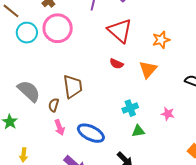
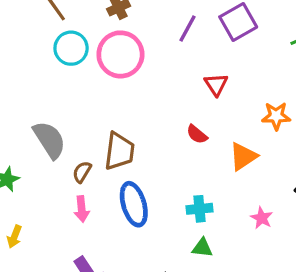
red triangle: (120, 31) -> (216, 84), size x0.6
pink star: (168, 114) -> (262, 218), moved
blue ellipse: (91, 133) -> (134, 204), moved, turned 32

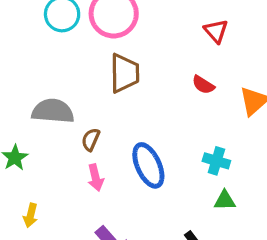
gray semicircle: (49, 140) -> (53, 111), turned -45
brown trapezoid: (119, 151) -> (125, 73), moved
cyan cross: (200, 209) -> (216, 161), turned 30

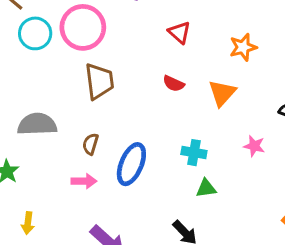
brown semicircle: (91, 140) -> (91, 144), moved
blue ellipse: (148, 165) -> (131, 164), turned 54
pink arrow: (96, 178) -> (84, 181), turned -70

